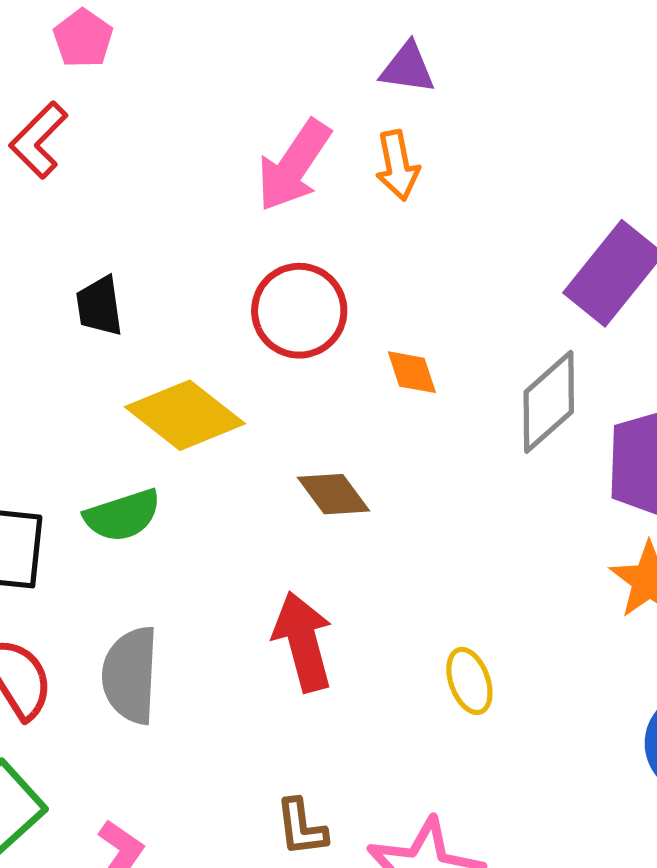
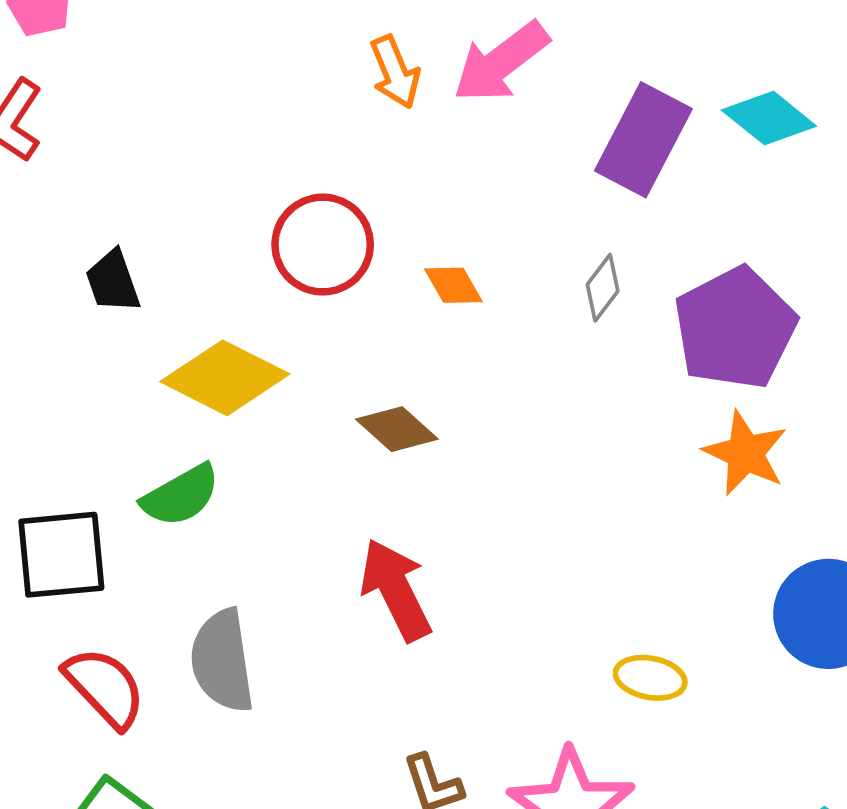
pink arrow: (294, 165) -> (501, 62), moved, turned 30
gray diamond: (549, 402) -> (603, 288), size x0.6
yellow ellipse: (469, 681) -> (650, 678), moved, turned -48

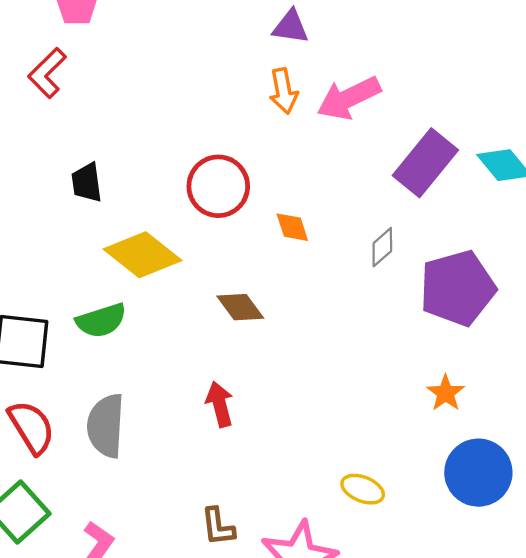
orange star: (745, 453) -> (446, 393), moved, size x0.7
red arrow: (396, 590) -> (220, 404), size x0.7

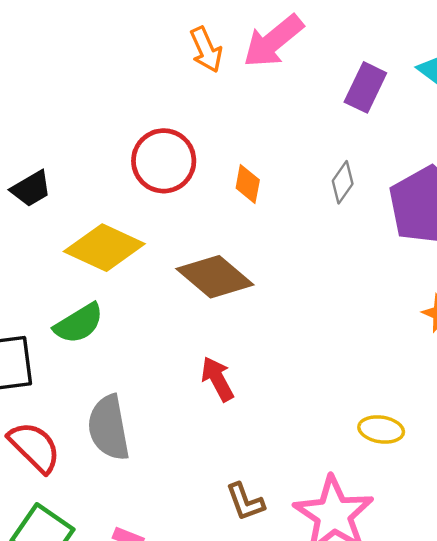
purple rectangle: (425, 163) -> (365, 87), size x0.7
black trapezoid: (87, 183) -> (31, 189), turned -99
orange diamond: (292, 227) -> (248, 184), turned 42
brown diamond: (240, 307) -> (215, 277), size x1.5

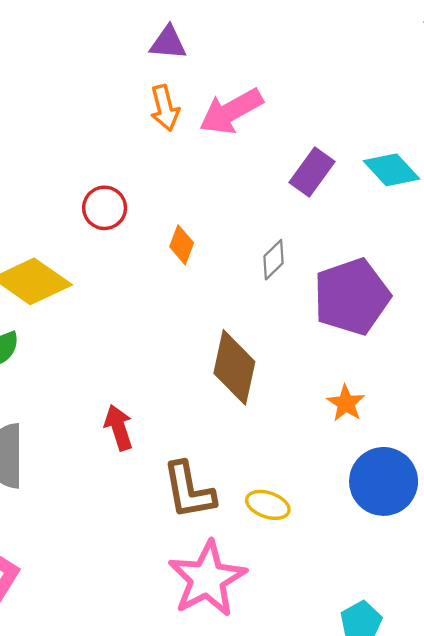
red circle: (164, 161) -> (105, 208), size x0.7
brown diamond: (215, 277) -> (234, 367), moved, turned 52
brown L-shape: (245, 502) -> (189, 490), moved, size x1.5

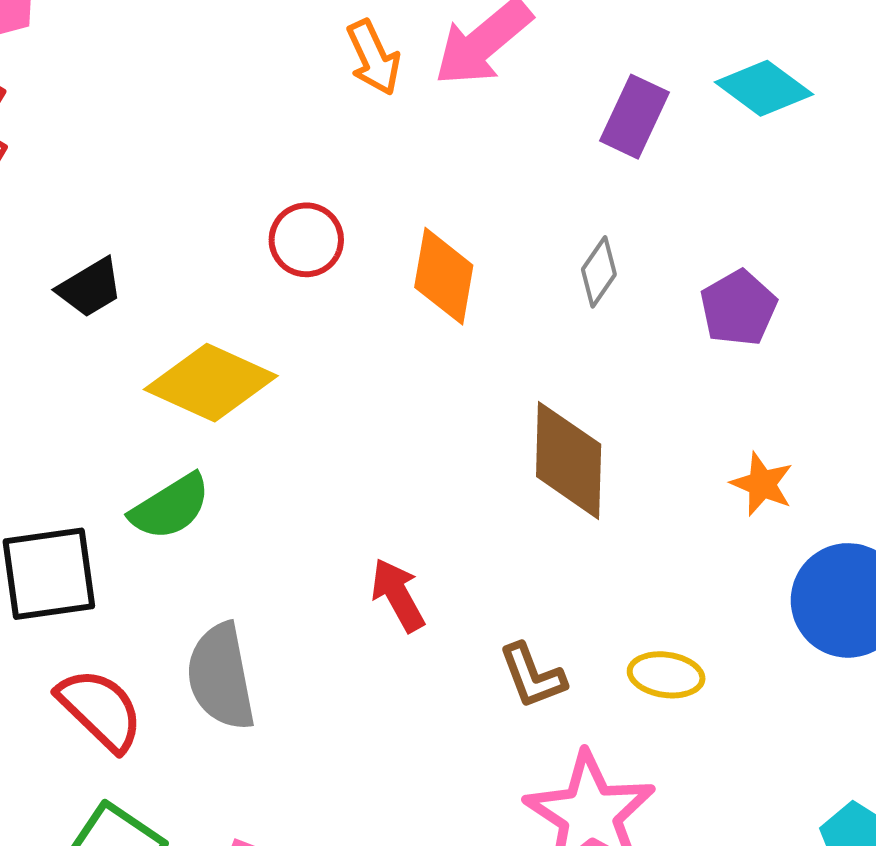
orange diamond: (182, 245) -> (444, 276), size x1.5
purple pentagon: (352, 297) -> (738, 308), size x0.6
brown L-shape: (189, 490) -> (532, 676), size x0.7

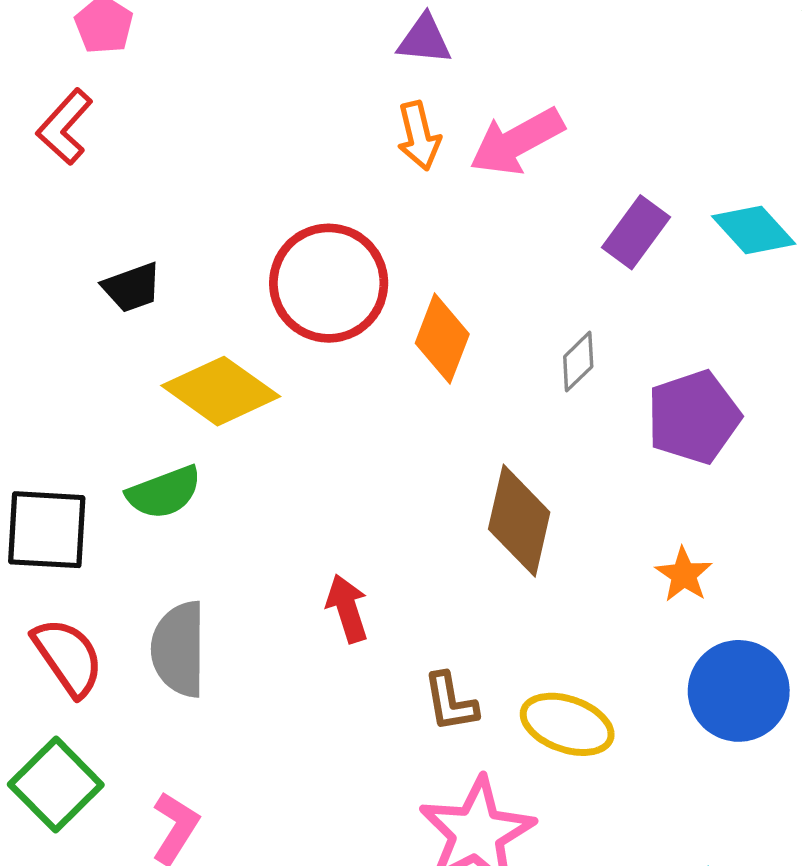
red circle: (306, 240) -> (329, 283), size x1.8
purple pentagon: (738, 308) -> (694, 417), size x1.4
yellow ellipse: (666, 675) -> (567, 724), size x1.4

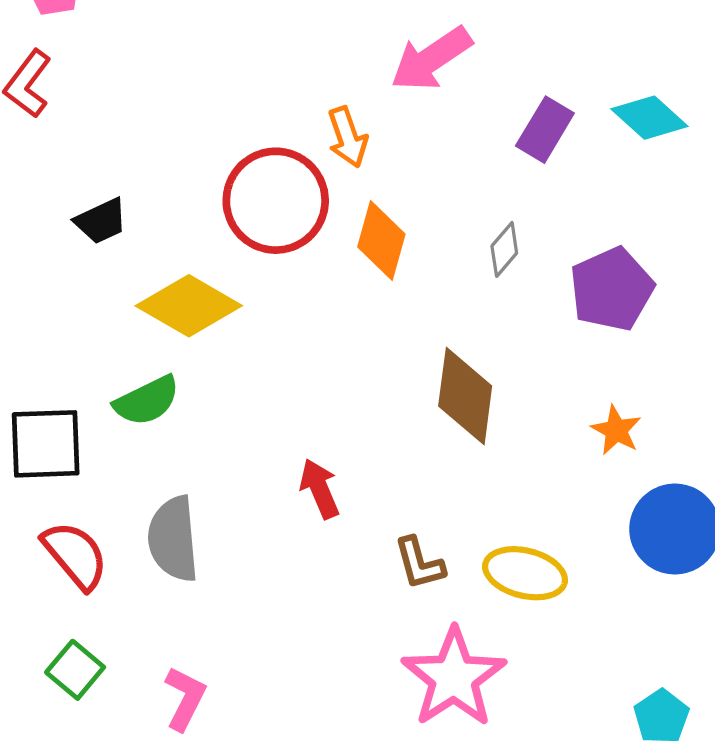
orange arrow: (419, 136) -> (348, 137), moved
green square: (56, 785) -> (75, 670), size x0.7

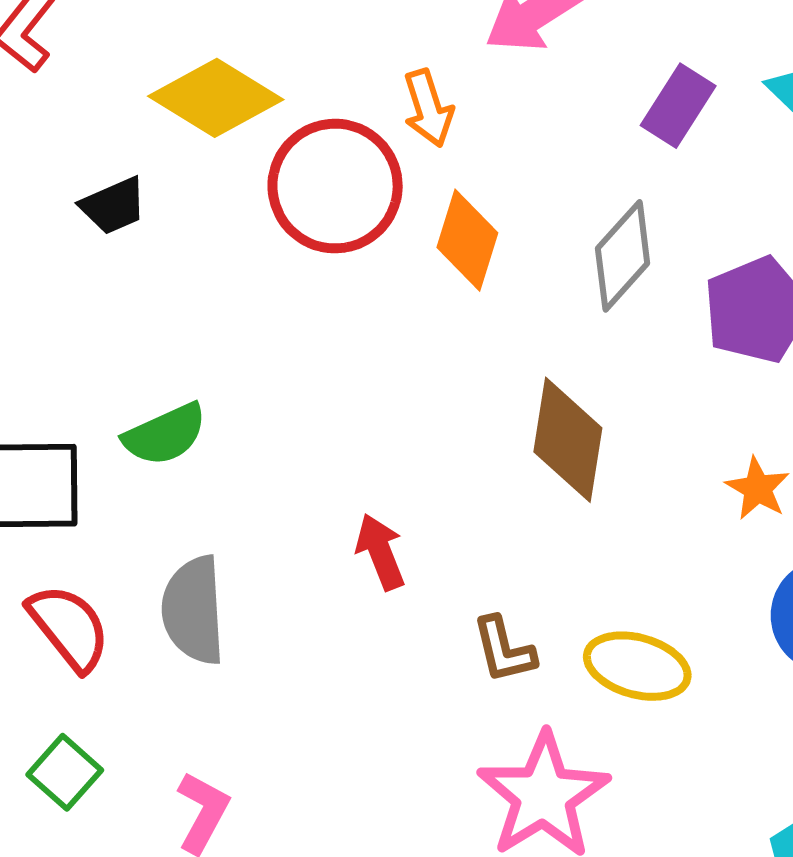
gray diamond: (504, 249) -> (623, 256), size x1.6
yellow diamond: (189, 306) -> (216, 98), moved

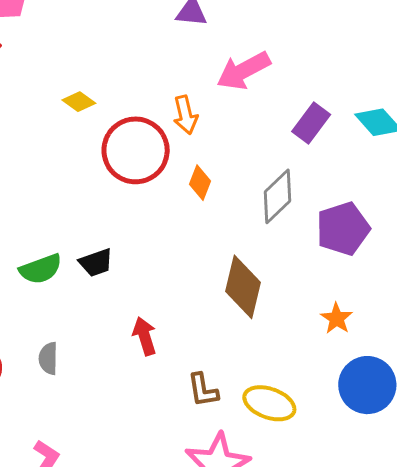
yellow diamond: (216, 98) -> (79, 102), size x0.5
black trapezoid: (113, 206) -> (96, 263), moved
orange diamond: (467, 240) -> (200, 183), size x0.7
gray semicircle: (193, 610) -> (48, 358), size x0.6

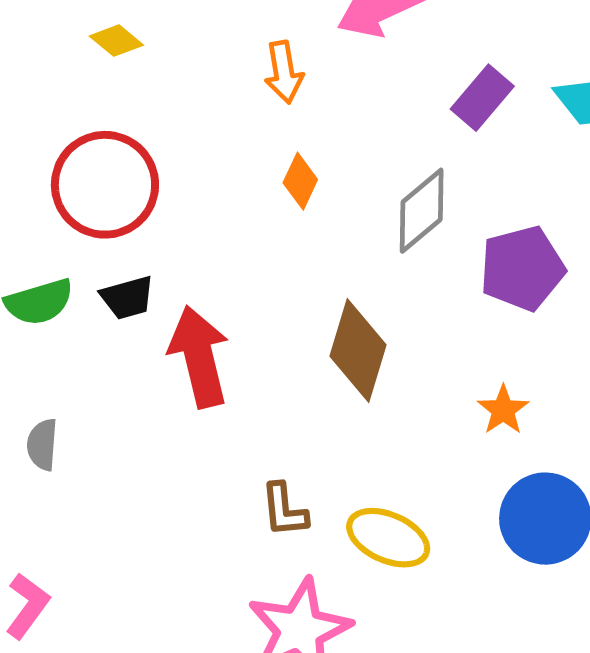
red circle: (136, 150) -> (105, 185), moved
red arrow: (144, 336) -> (199, 357), moved, size x1.6

